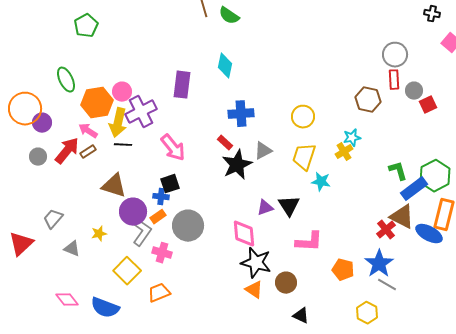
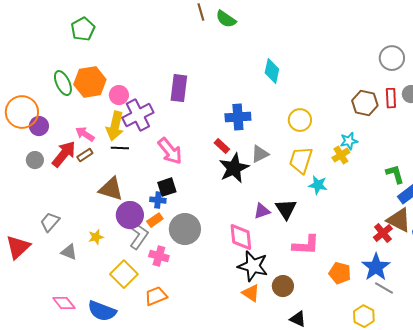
cyan diamond: (225, 66) -> (272, 71), moved
red rectangle: (394, 80) -> (391, 98), moved
orange hexagon: (97, 103) -> (90, 82), moved

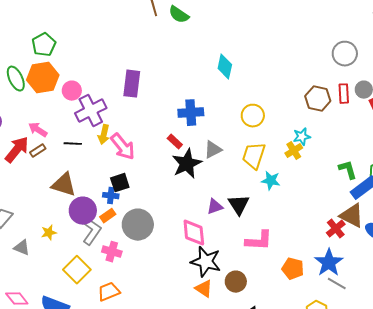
green pentagon: (83, 29) -> (44, 45), moved
yellow arrow: (115, 126) -> (104, 135), moved, size x0.7

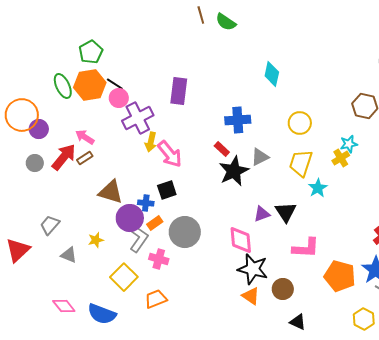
black line: (73, 144) -> (115, 84), moved, turned 30
cyan star: (271, 181) -> (318, 188), turned 30
blue cross: (111, 196) -> (146, 203), moved
orange pentagon: (293, 269) -> (340, 276), size x1.4

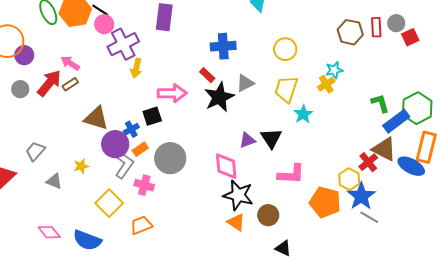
pink arrow: (170, 154) -> (172, 93), moved, turned -52
blue cross: (146, 203) -> (131, 129), turned -35
yellow hexagon: (364, 319) -> (349, 179), moved

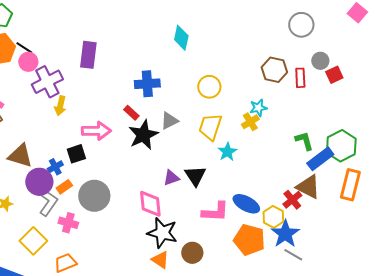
red rectangle: (376, 27) -> (300, 78), moved
blue ellipse: (411, 166) -> (246, 204), moved

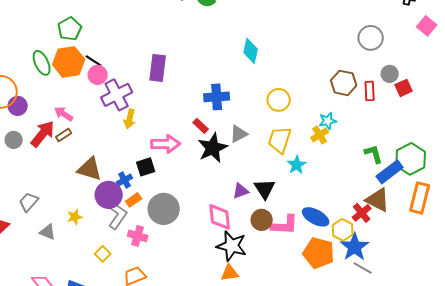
yellow square: (33, 241) -> (103, 254), size x0.6
brown circle: (192, 253) -> (262, 220), moved
orange triangle: (160, 260) -> (230, 273), turned -42

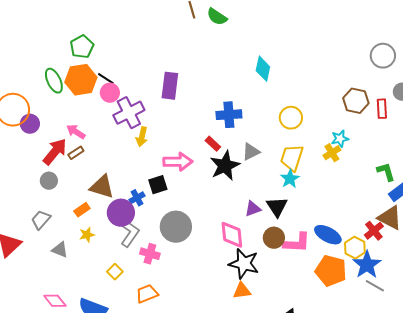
gray circle: (14, 140) -> (49, 181), moved
cyan star: (297, 165) -> (290, 179), moved
orange rectangle: (134, 200) -> (82, 210), moved

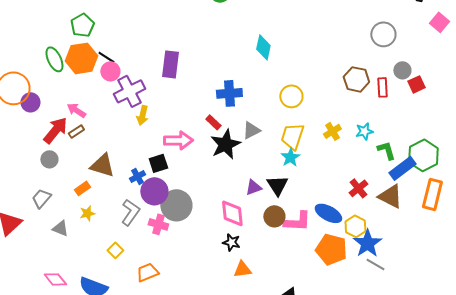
cyan star: (340, 139) -> (364, 131), moved
purple circle: (121, 213) -> (154, 191), moved
red cross: (374, 231) -> (358, 188), moved
pink cross: (150, 254) -> (158, 224), moved
black star: (244, 264) -> (231, 242), moved, size x0.6

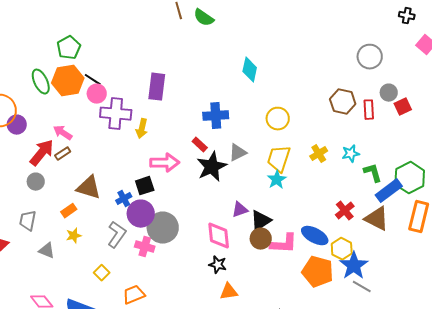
purple cross: (129, 91) -> (116, 114), turned 32
yellow arrow: (142, 115) -> (142, 129), moved
black triangle: (277, 185) -> (261, 221), moved, turned 30
gray trapezoid: (41, 198) -> (28, 221), turned -30

